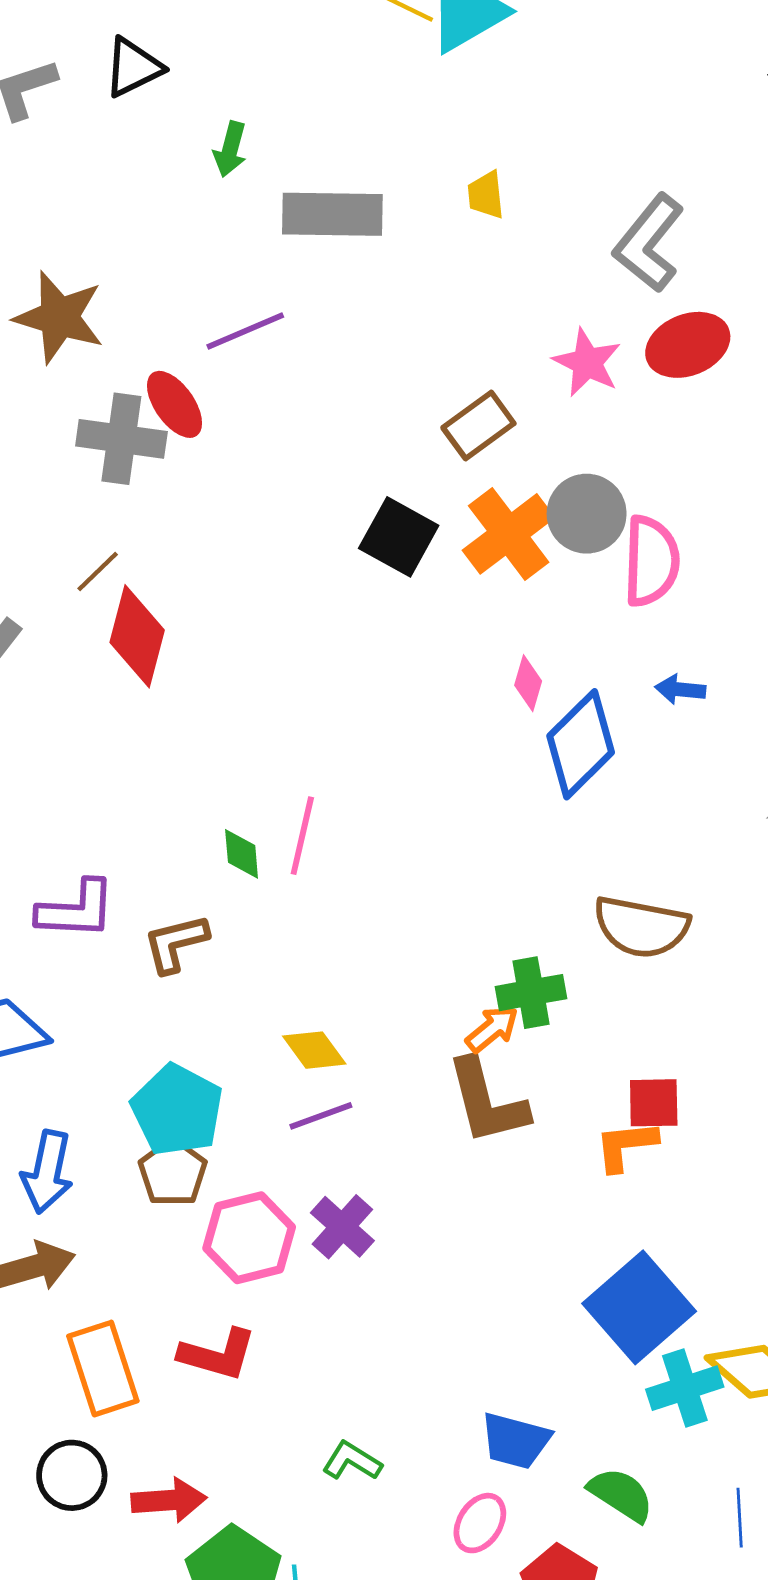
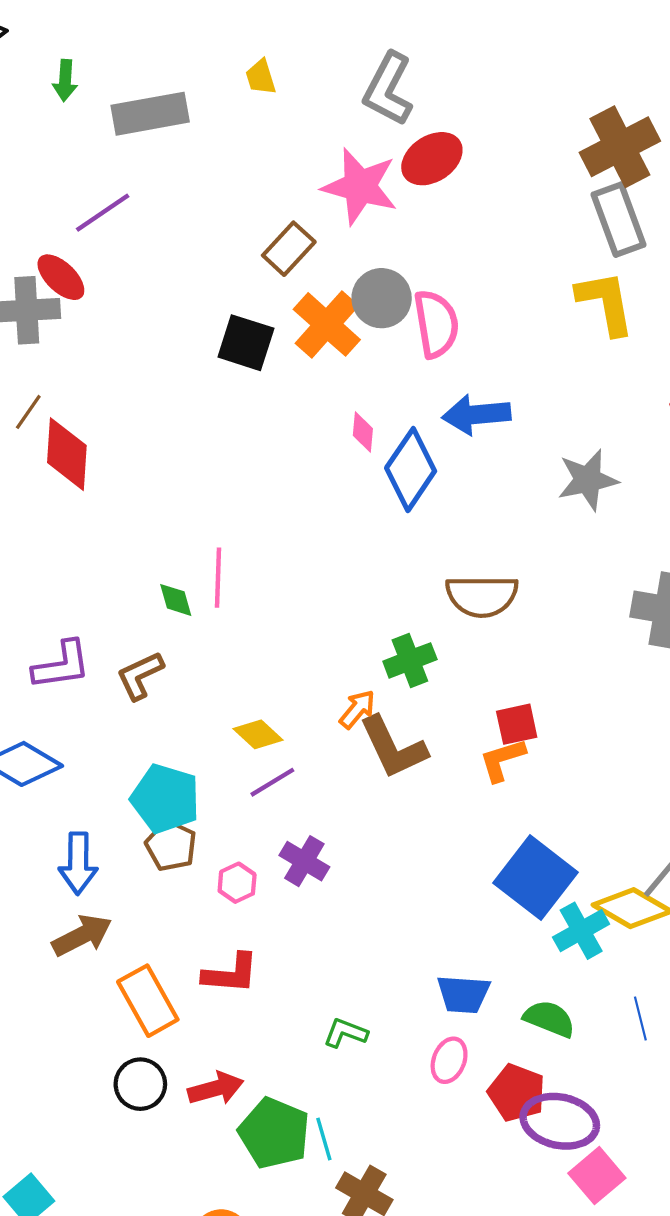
pink star: (587, 363) -> (360, 186), size x1.5
blue arrow: (680, 689) -> (476, 415), size x1.8
orange arrow: (492, 1029) -> (357, 709), moved
pink hexagon: (249, 1238) -> (237, 883), size x0.6

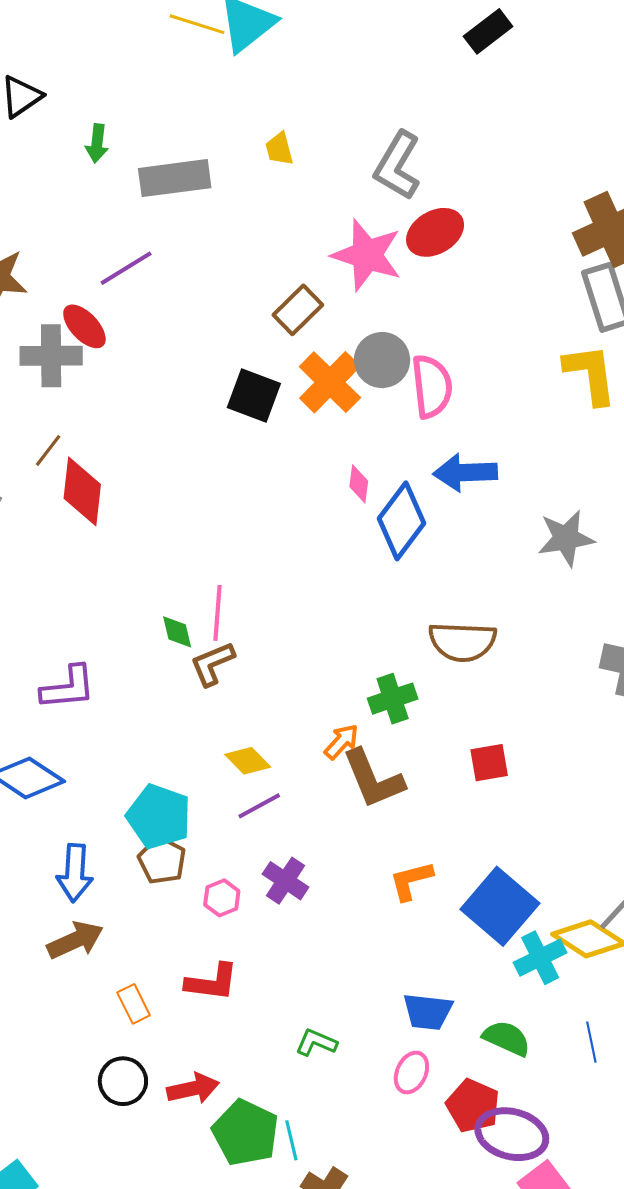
brown L-shape: (140, 676) -> (212, 664), moved
orange L-shape: (502, 760) -> (411, 881), moved
orange rectangle: (148, 1001) -> (134, 1004), size x0.6

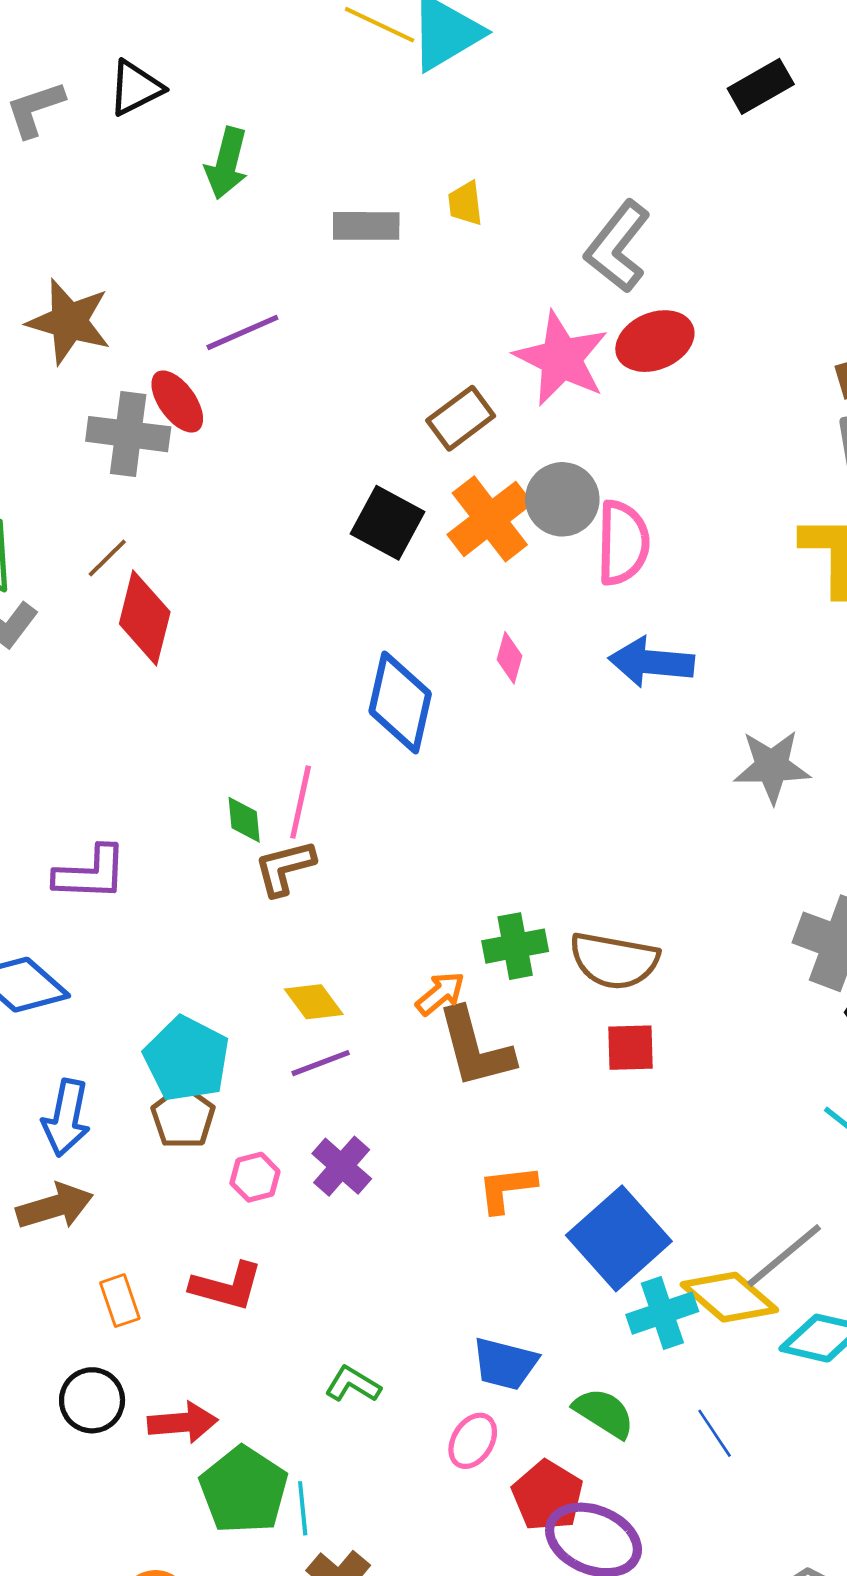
green arrow: (97, 143) -> (227, 163), size x1.4
gray rectangle: (175, 178) -> (366, 226), moved, size x0.7
blue diamond: (402, 521) -> (400, 703), moved, turned -32
brown semicircle: (462, 642) -> (614, 961), moved
blue line: (591, 1042) -> (715, 1433), turned -30

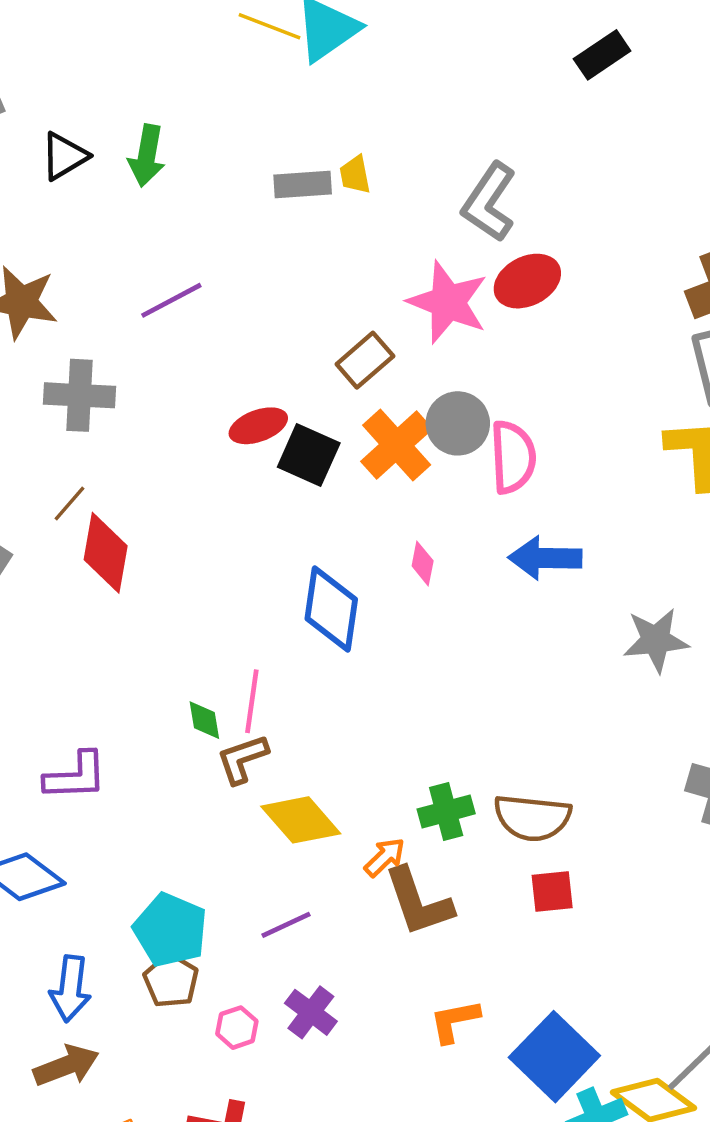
black triangle: (135, 88) -> (64, 156), moved
gray rectangle: (366, 226) -> (303, 185), moved
red ellipse: (177, 402) -> (258, 426), moved, turned -70
yellow diamond: (314, 1002) -> (301, 820), moved, size x1.5

